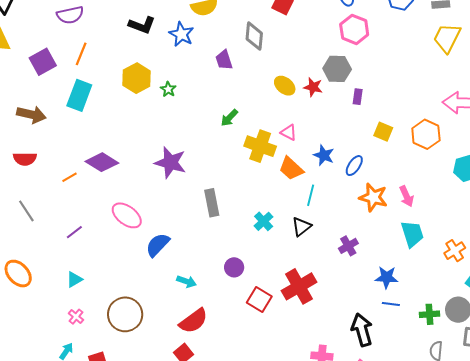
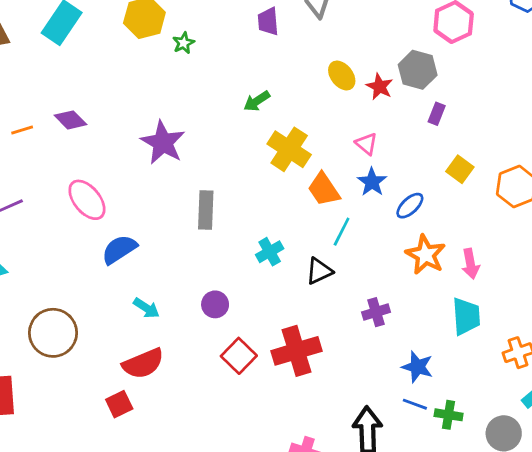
pink triangle: (289, 132) -> (366, 144), moved
purple diamond: (102, 162) -> (71, 120), size x0.7
green cross: (429, 314) -> (449, 415), moved

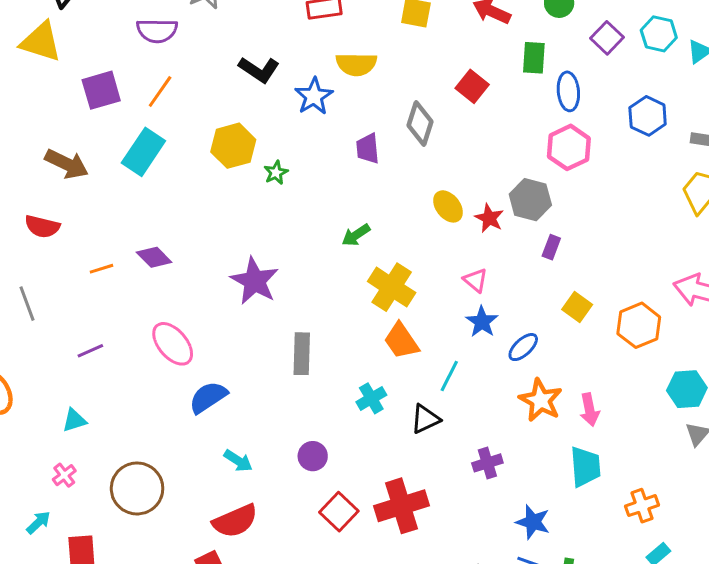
orange trapezoid: (324, 189) -> (401, 341), moved

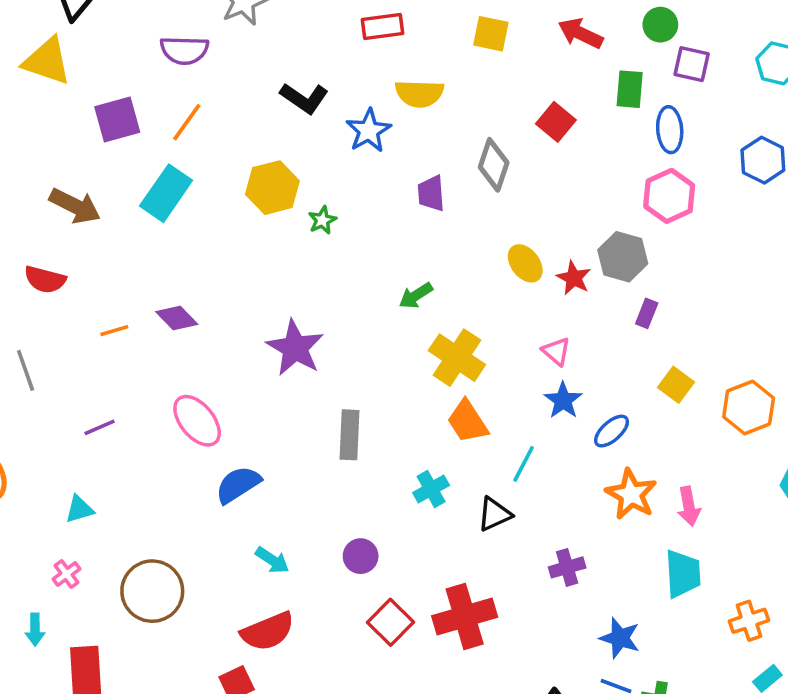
purple square: (607, 38) -> (692, 64), moved, turned -32
cyan arrow: (38, 522) -> (35, 629), turned 132

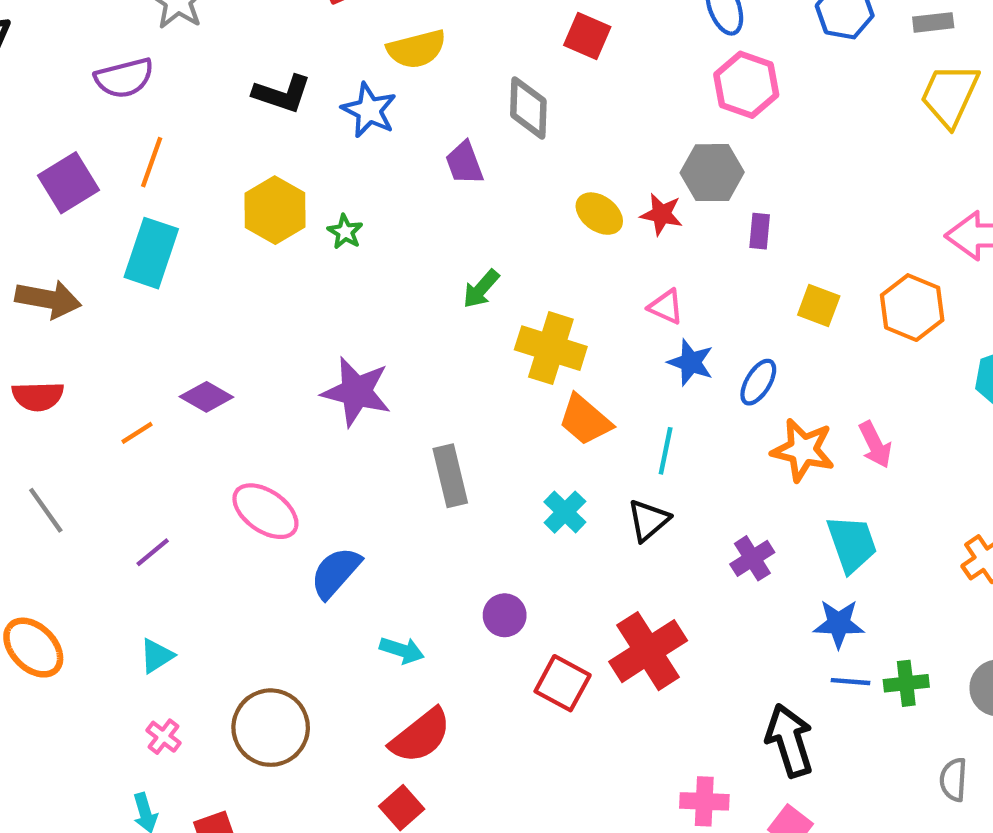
cyan trapezoid: (683, 574) -> (852, 544), moved

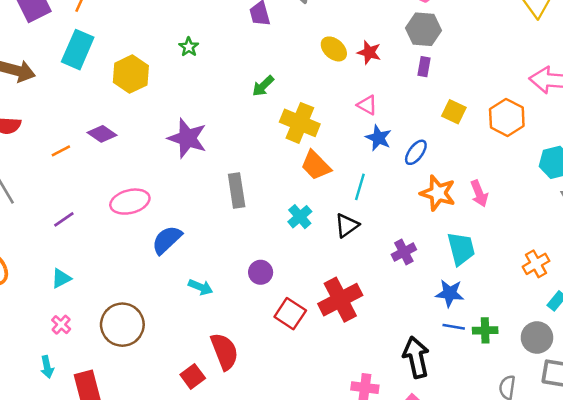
gray hexagon: (712, 173) -> (423, 29), moved
yellow hexagon: (275, 210) -> (131, 74), moved
pink ellipse: (265, 511) -> (130, 202), turned -54
red semicircle: (421, 736) -> (224, 351), moved, turned -78

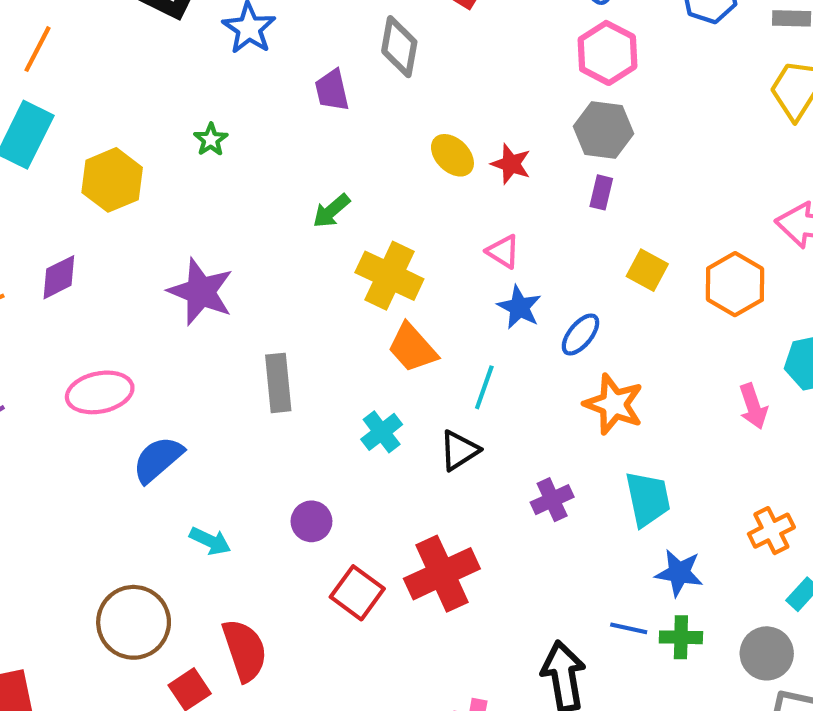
purple diamond: (102, 134) -> (59, 277), turned -64
pink arrow: (479, 193) -> (753, 406), moved
blue star: (450, 293) -> (679, 573), moved
brown circle: (122, 325) -> (134, 622), moved

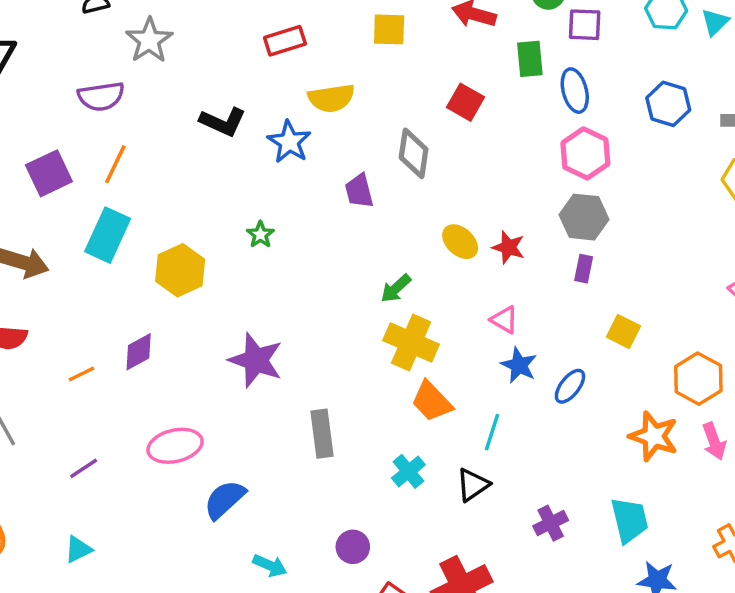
green arrow: (331, 211) -> (396, 288), moved
orange hexagon: (735, 284) -> (698, 379), moved
orange star: (614, 404) -> (654, 436), moved

